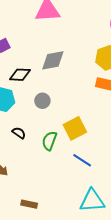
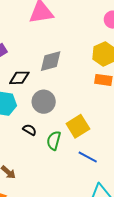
gray circle: (42, 101) -> (44, 102), size x1.5
black semicircle: (19, 133) -> (30, 130), moved

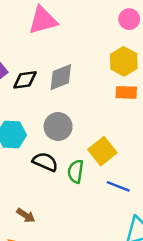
black diamond: (19, 78) -> (25, 80), moved
black semicircle: (30, 130) -> (45, 162), size x1.5

